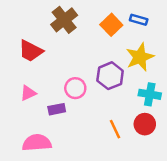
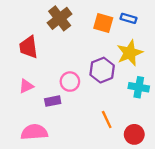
orange square: (111, 25) -> (103, 23), turned -30
red trapezoid: (31, 51) -> (29, 47), turned 55
red circle: (145, 124) -> (134, 134), moved

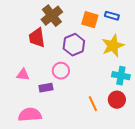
red trapezoid: (29, 47) -> (37, 38), moved
purple hexagon: (102, 70) -> (74, 45), moved
pink triangle: (26, 86) -> (23, 75), turned 32
red circle: (134, 134) -> (117, 100), moved

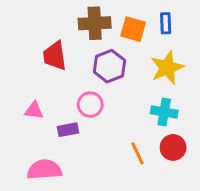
brown cross: (52, 16) -> (95, 23), moved, turned 35
blue rectangle: (112, 16) -> (166, 23), turned 72
cyan cross: (121, 76) -> (164, 112), moved

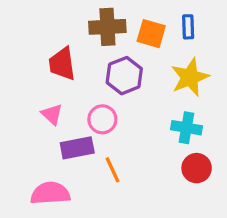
pink triangle: (34, 110) -> (52, 114), moved, turned 36
purple rectangle: (68, 130) -> (77, 148), size x1.4
orange line: (138, 153) -> (112, 170), moved

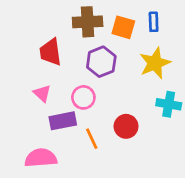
cyan cross: (186, 128) -> (169, 104), moved
red circle: (197, 168) -> (126, 126), moved

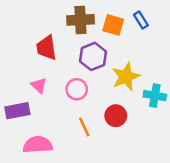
blue rectangle: (154, 22) -> (141, 20), turned -30
yellow star: (155, 63) -> (126, 77), moved
purple rectangle: (63, 121) -> (17, 111), moved

